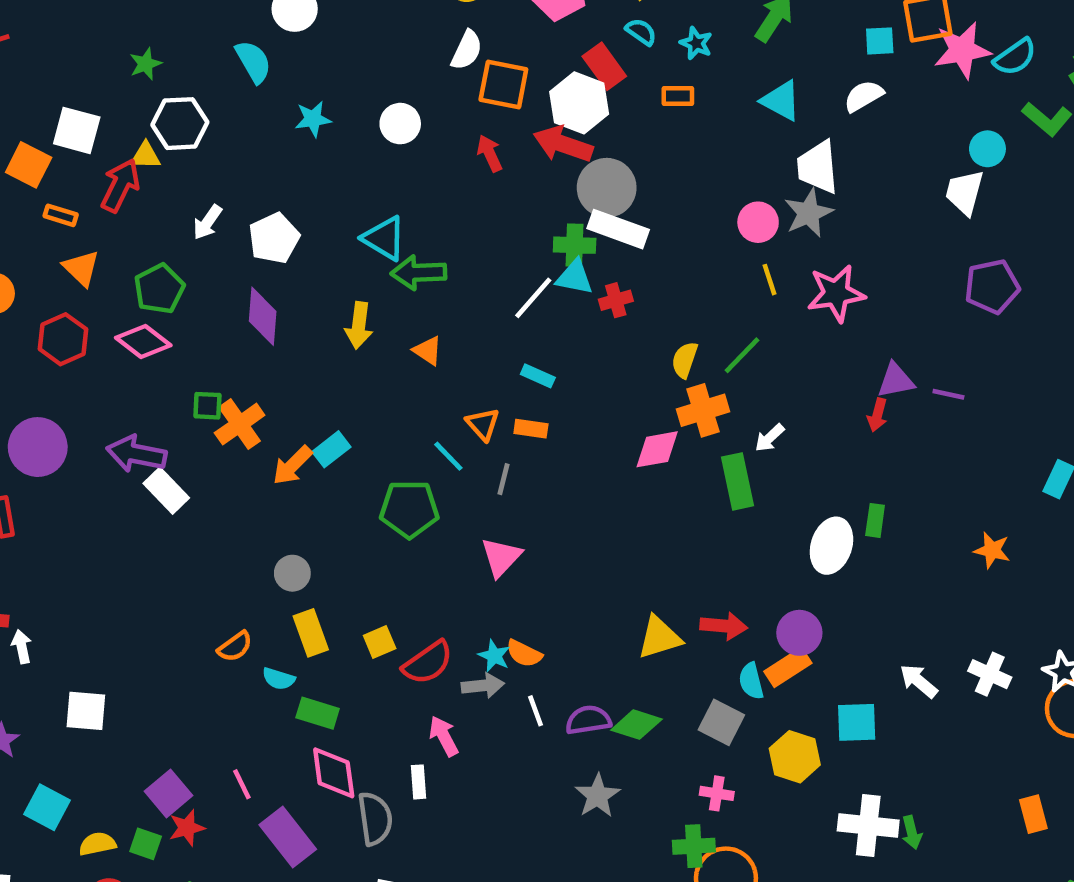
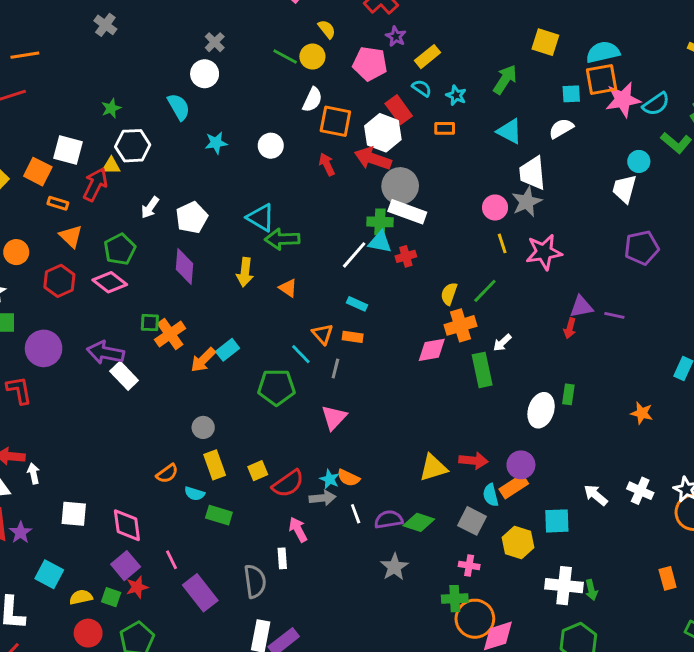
pink diamond: (334, 773) -> (127, 525), moved

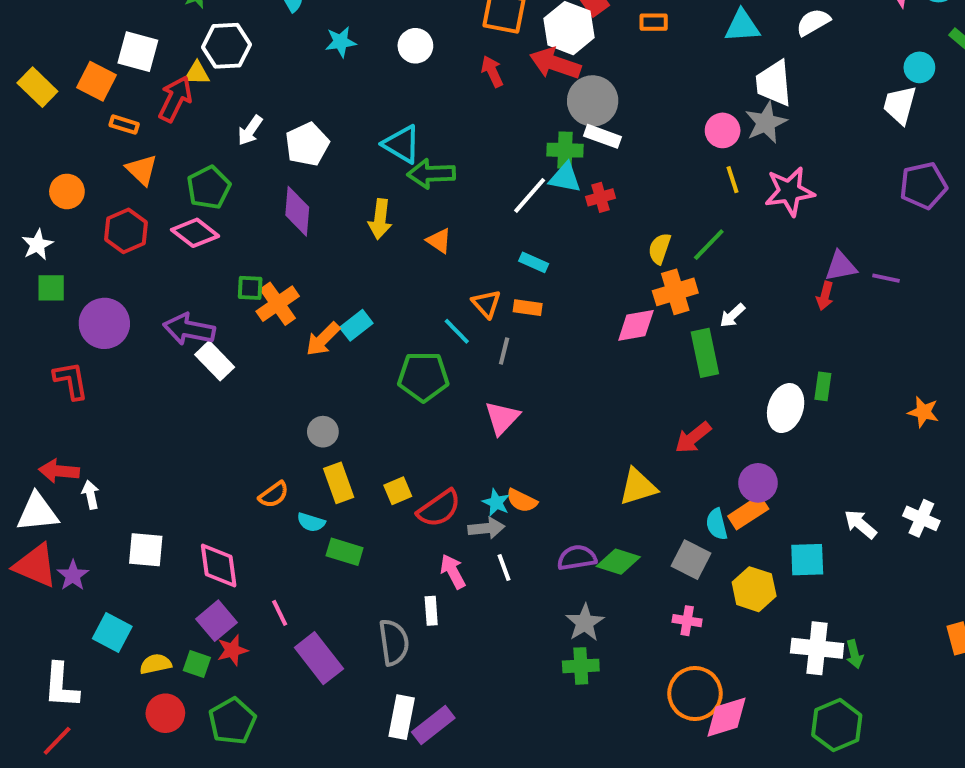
cyan triangle: (509, 131) -> (742, 26), turned -32
white rectangle: (407, 212) -> (602, 136), size x0.7
red arrow: (473, 461) -> (693, 438), moved, turned 136
white line: (356, 514) -> (504, 568), moved
green cross: (455, 599) -> (581, 666), moved

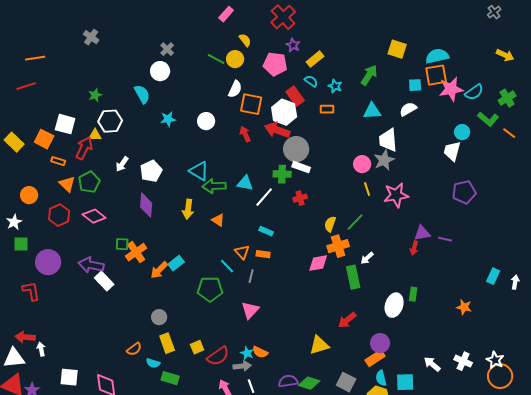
cyan triangle: (565, 178) -> (245, 183), moved
green pentagon: (209, 188) -> (89, 182), moved
cyan semicircle: (717, 524) -> (381, 378), moved

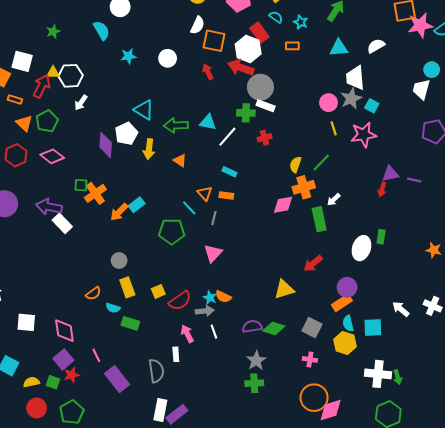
cyan square: (415, 85) -> (372, 106), moved, turned 32
white hexagon: (110, 121) -> (71, 76), moved
white pentagon: (151, 171) -> (126, 134), moved
cyan triangle: (199, 171) -> (144, 110), moved

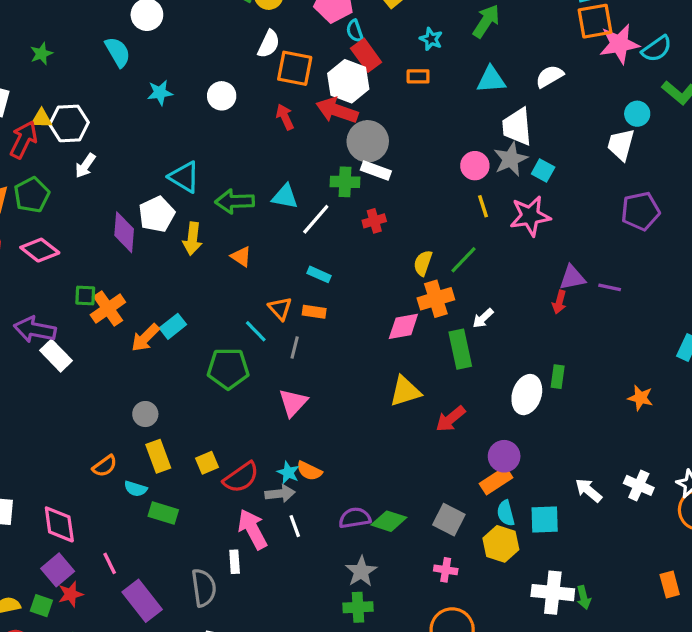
cyan semicircle: (276, 17) -> (355, 31), moved, turned -144
yellow triangle: (284, 289) -> (405, 391), moved
pink arrow: (187, 334) -> (252, 529), size x1.4

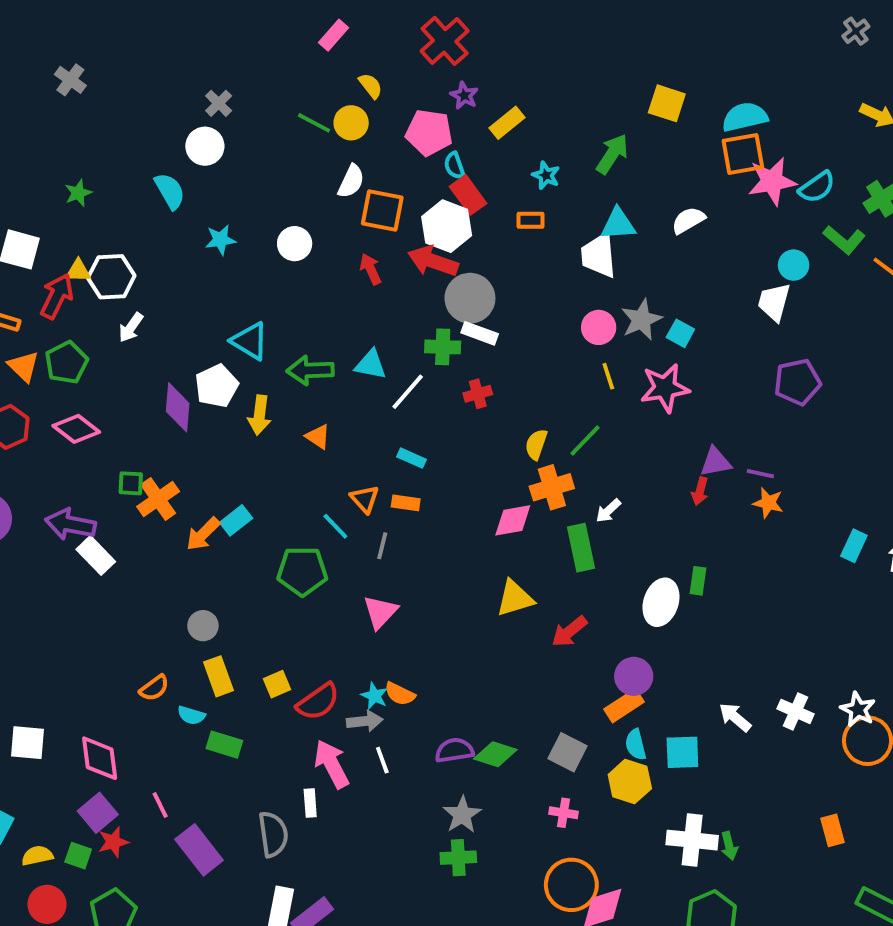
white trapezoid: (517, 127) -> (599, 255), moved
orange star: (640, 398) -> (768, 503), moved

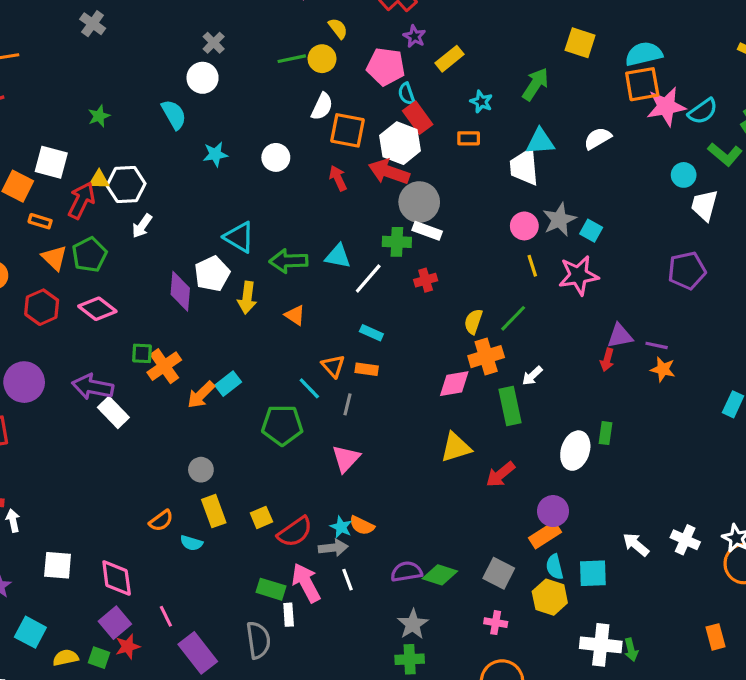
green line: (314, 123) -> (292, 59), turned -40
white trapezoid: (774, 302) -> (704, 205), moved
green rectangle: (224, 745) -> (271, 589), moved

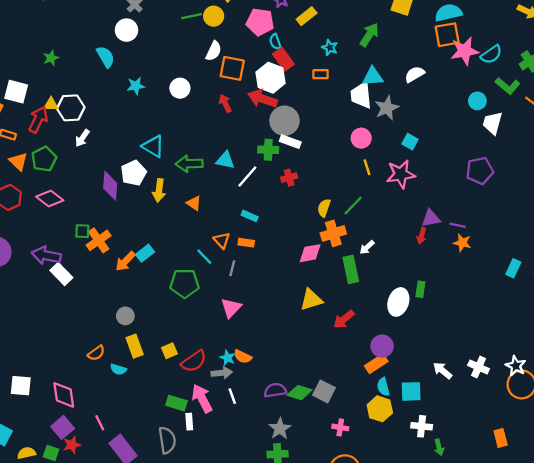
gray star: (559, 220) -> (387, 108), moved
gray square: (499, 573) -> (324, 391), moved
white cross: (601, 645) -> (422, 426), moved, size x0.7

